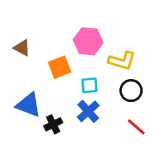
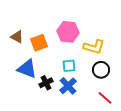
orange square: (60, 67) -> (39, 43), moved
blue triangle: (29, 105) -> (27, 69), moved
black cross: (53, 124) -> (46, 83), moved

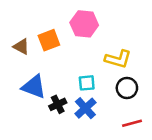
pink hexagon: (68, 32) -> (84, 24), moved
orange square: (39, 43) -> (49, 40), moved
red line: (105, 98) -> (132, 123), turned -56

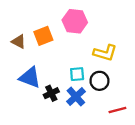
black circle: (127, 88) -> (99, 81), moved

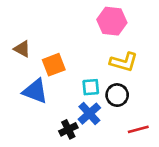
pink hexagon: (75, 21) -> (112, 21), moved
orange square: (43, 36) -> (54, 65), moved
black cross: (51, 93) -> (68, 129), moved

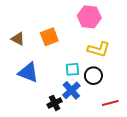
orange square: (54, 65) -> (49, 37), moved

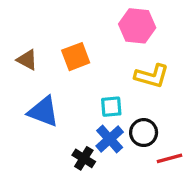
black circle: (93, 76) -> (144, 133), moved
black cross: (55, 103) -> (84, 158), turned -32

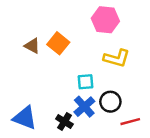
orange square: (76, 57) -> (58, 43), turned -30
brown triangle: (27, 60) -> (32, 46), moved
blue triangle: (43, 112) -> (25, 118), moved

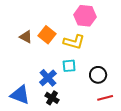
yellow L-shape: (117, 58) -> (74, 42), moved
black circle: (110, 102) -> (98, 75), moved
blue cross: (84, 107) -> (48, 78), moved

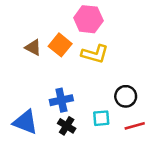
pink hexagon: (85, 16) -> (88, 19), moved
cyan square: (69, 66) -> (101, 118), moved
blue cross: (48, 78) -> (61, 100), turned 30

